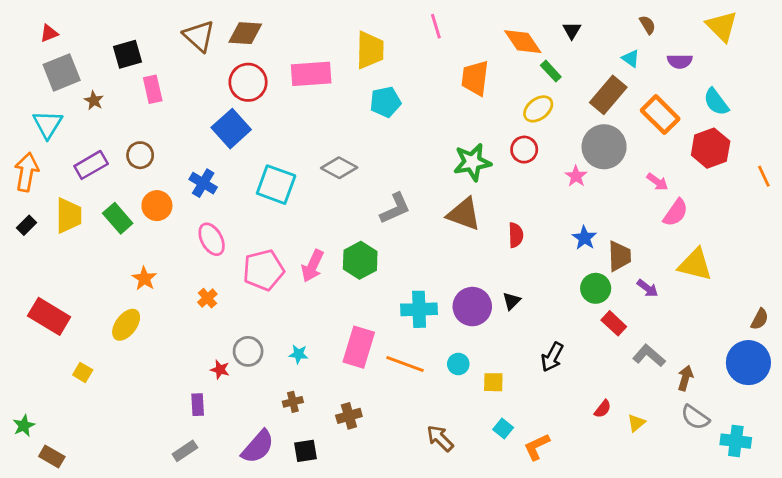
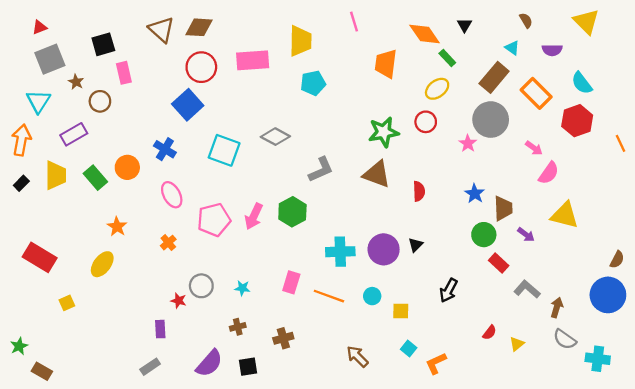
brown circle: (140, 155) -> (100, 101), moved
pink rectangle: (359, 347) -> (291, 282), size x0.7
yellow square: (83, 372) -> (67, 303), turned 35

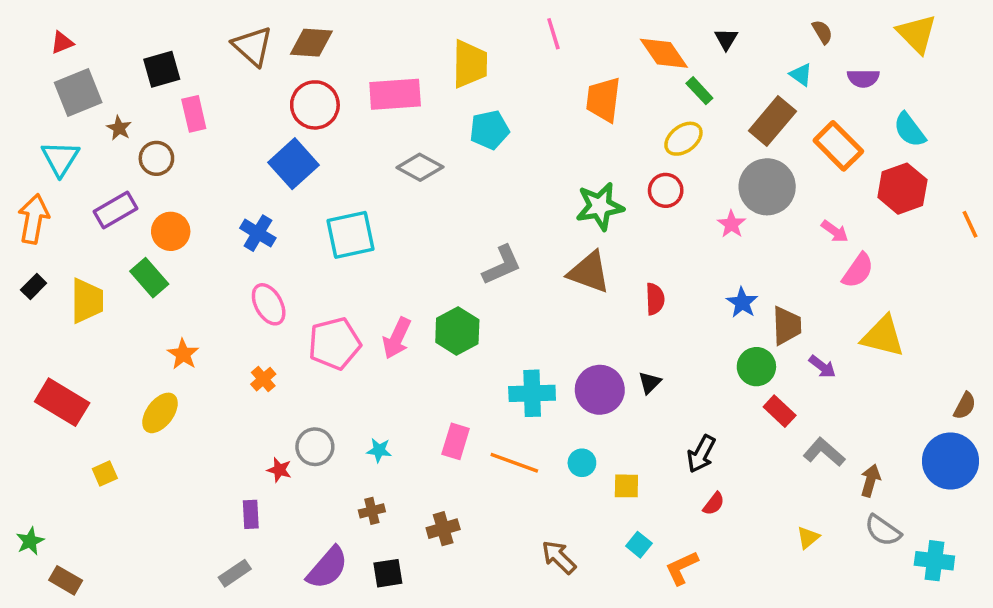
gray diamond: (275, 137) -> (420, 167), moved
cyan square: (224, 150) -> (351, 235), turned -32
orange circle: (127, 167) -> (171, 231), moved
yellow trapezoid: (56, 175) -> (87, 301), moved
red semicircle: (489, 333) -> (714, 504), moved

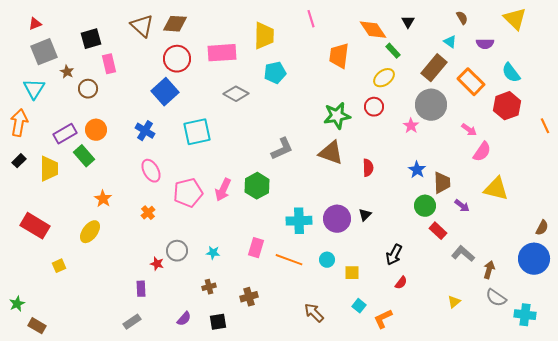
purple rectangle: (115, 210) -> (65, 134), moved
purple semicircle: (327, 568) -> (184, 319), size x0.6

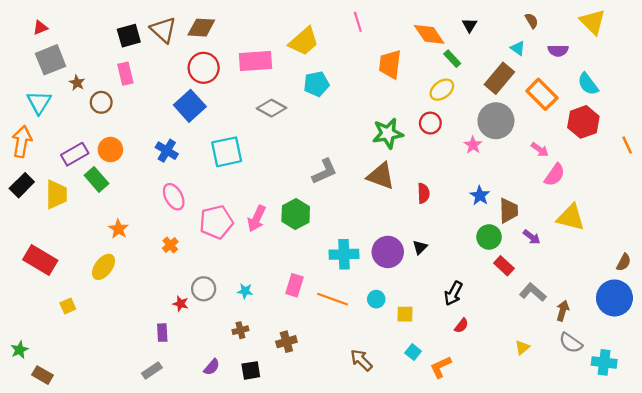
yellow trapezoid: (264, 36) -> (304, 41), turned 48
black square: (91, 39) -> (129, 36), moved
black rectangle: (19, 161) -> (22, 185), size x1.5

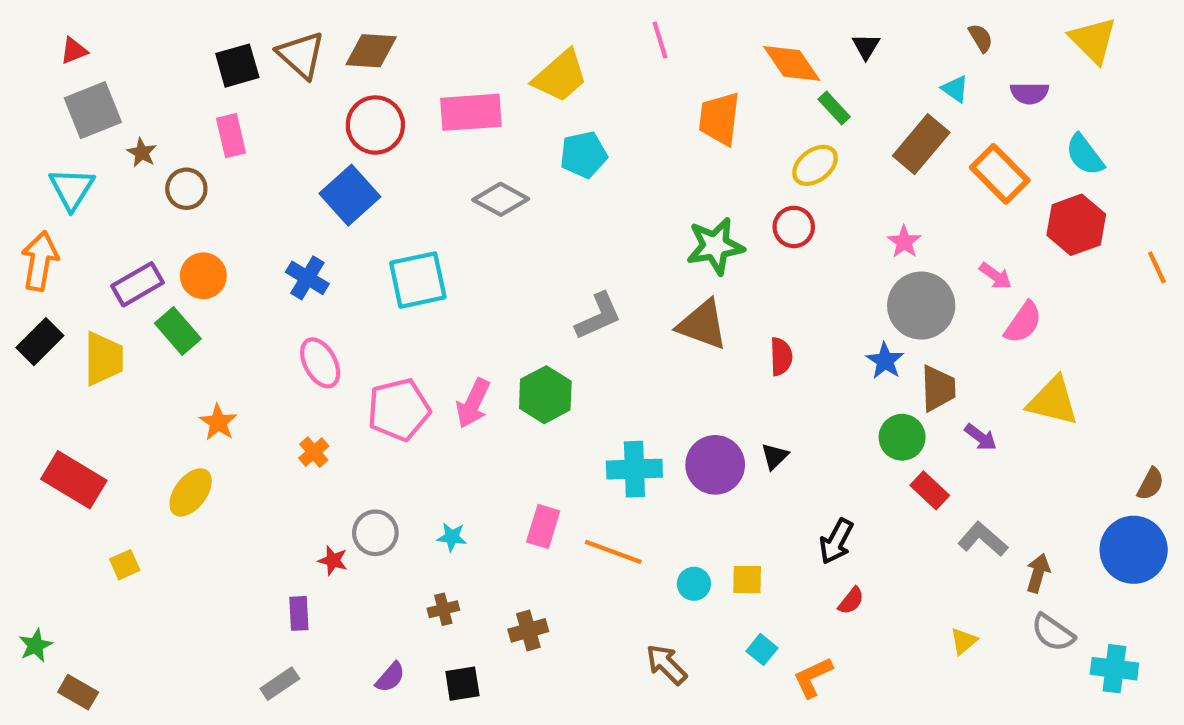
gray circle: (496, 121) -> (921, 306), moved
pink star: (473, 145) -> (904, 242), moved
cyan circle: (376, 299) -> (694, 584), moved

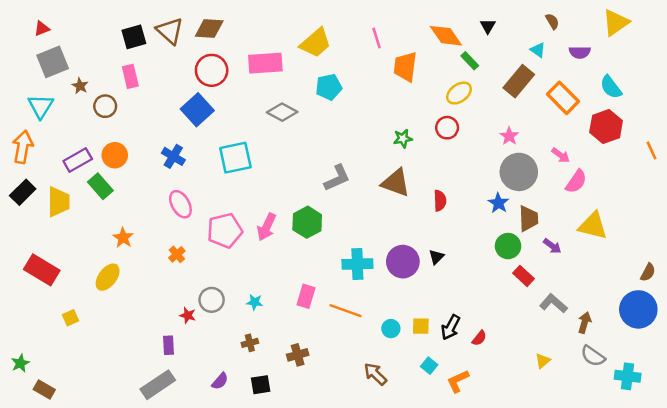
pink line: (660, 40) -> (377, 38), moved
yellow triangle: (1093, 40) -> (616, 23), turned 40
green star: (715, 246) -> (403, 138), size x0.6
black arrow: (836, 541) -> (451, 327), moved
gray rectangle: (280, 684) -> (158, 385), size x1.6

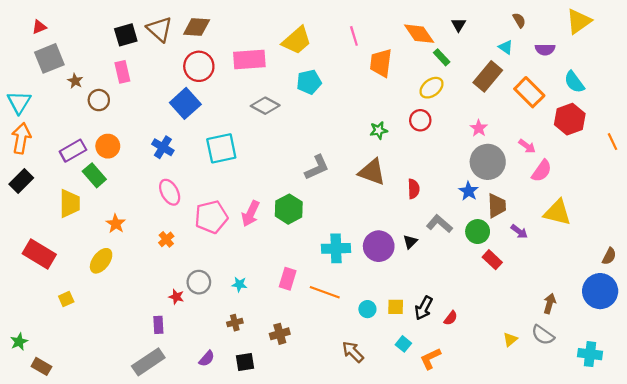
cyan triangle: (41, 106) -> (19, 102), moved
yellow trapezoid: (59, 202) -> (70, 203), moved
gray L-shape: (553, 303) -> (439, 224), moved
gray semicircle: (593, 356) -> (543, 335), moved

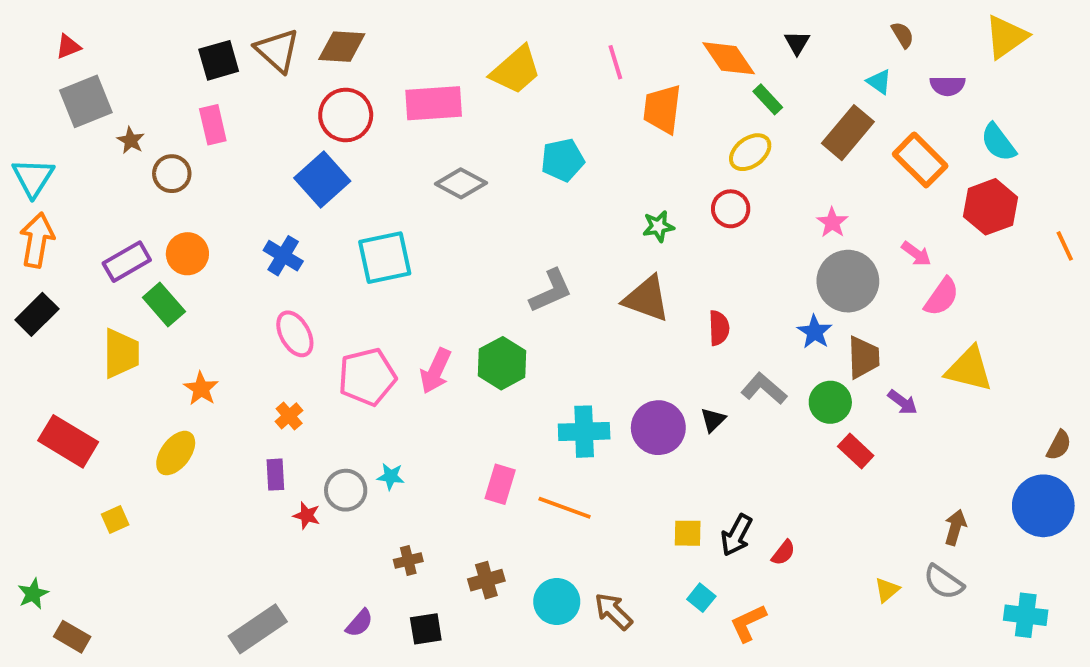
cyan pentagon: (309, 82) -> (563, 160), moved
cyan star: (239, 284) -> (391, 476), moved
cyan circle: (367, 309) -> (557, 602), moved, size x1.5
purple rectangle: (158, 325) -> (275, 475), moved

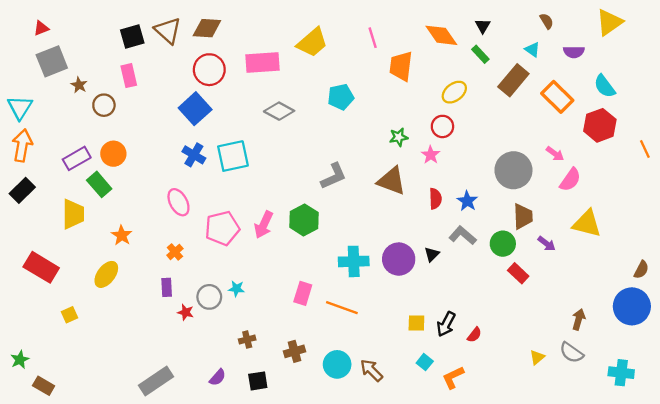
green rectangle: (768, 99) -> (480, 54), moved
pink star: (832, 222) -> (431, 155), moved
blue cross: (283, 256) -> (194, 155), moved
blue star: (815, 332) -> (467, 201), moved

